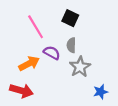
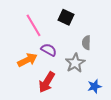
gray semicircle: (71, 45) -> (86, 43), moved
red arrow: (21, 91) -> (47, 82), moved, turned 105

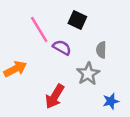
purple semicircle: (49, 50) -> (62, 47), moved
orange arrow: (27, 60) -> (15, 69), moved

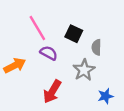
black square: (77, 20) -> (74, 34), moved
purple semicircle: (62, 47) -> (49, 53), moved

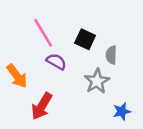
orange arrow: (15, 65) -> (17, 76), turned 80
red arrow: (52, 92) -> (42, 106), moved

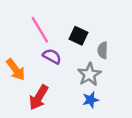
blue star: (122, 111) -> (91, 100), moved

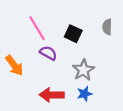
gray semicircle: (103, 50) -> (107, 27), moved
red arrow: (39, 97) -> (52, 95), moved, turned 60

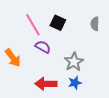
black square: (73, 34) -> (58, 23), moved

